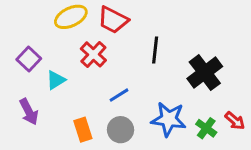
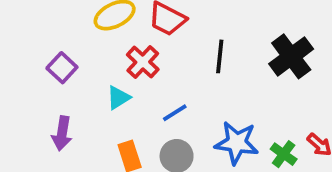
black cross: (205, 73) -> (291, 56), moved
cyan triangle: (56, 80) -> (118, 98), moved
purple arrow: (29, 112) -> (62, 133), turned 36

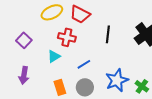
red cross: (143, 62) -> (67, 37), turned -30
blue star: (237, 143) -> (117, 80), turned -30

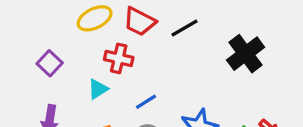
black line: (108, 34) -> (185, 28), moved, turned 54

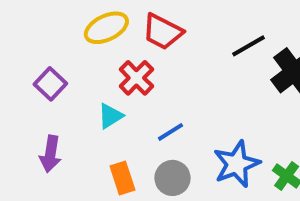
black line: (185, 28) -> (249, 46), moved
red cross: (119, 58) -> (136, 78), turned 32

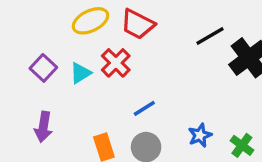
cyan triangle: (110, 116) -> (80, 73), moved
blue star: (237, 164) -> (200, 135), size x0.6

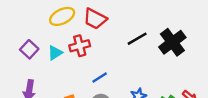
black line: (210, 36) -> (137, 39), moved
red cross: (116, 63) -> (80, 46), turned 30

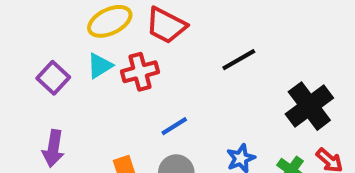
black cross: (172, 42) -> (309, 106), moved
cyan triangle: (55, 53) -> (100, 66), moved

